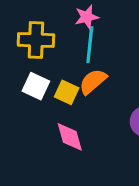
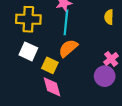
yellow square: (67, 92) -> (50, 65), moved

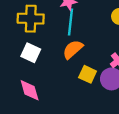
yellow square: (50, 65) -> (88, 74), moved
pink diamond: (52, 87) -> (30, 90), moved

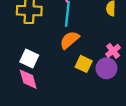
white square: (31, 53) -> (29, 58), moved

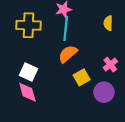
yellow square: (84, 64) -> (82, 77), turned 35
purple circle: (106, 68) -> (104, 92), moved

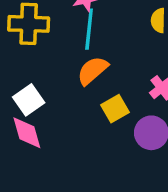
white square: (28, 72) -> (29, 100), turned 30

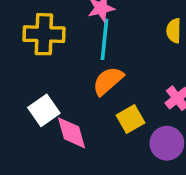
pink diamond: (27, 133) -> (72, 133), moved

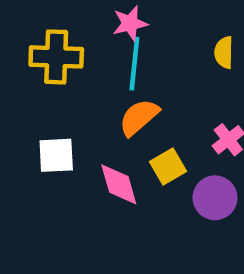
white square: (44, 110) -> (56, 155), turned 32
pink diamond: (72, 133) -> (119, 184), moved

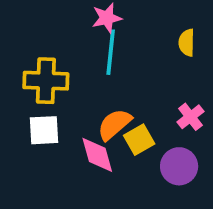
yellow cross: (56, 57) -> (46, 81), moved
orange semicircle: (139, 117) -> (114, 124), moved

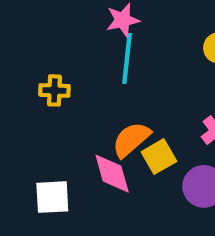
yellow cross: (46, 81) -> (54, 90), size x0.6
white square: (44, 130) -> (52, 197), moved

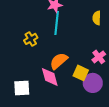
yellow cross: (54, 90) -> (31, 39), moved, turned -32
yellow square: (159, 157) -> (81, 73), moved, turned -35

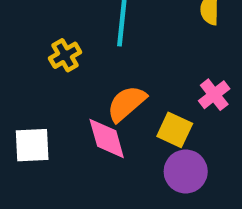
purple circle: (93, 83) -> (186, 171), moved
white square: (22, 88) -> (32, 145), moved

